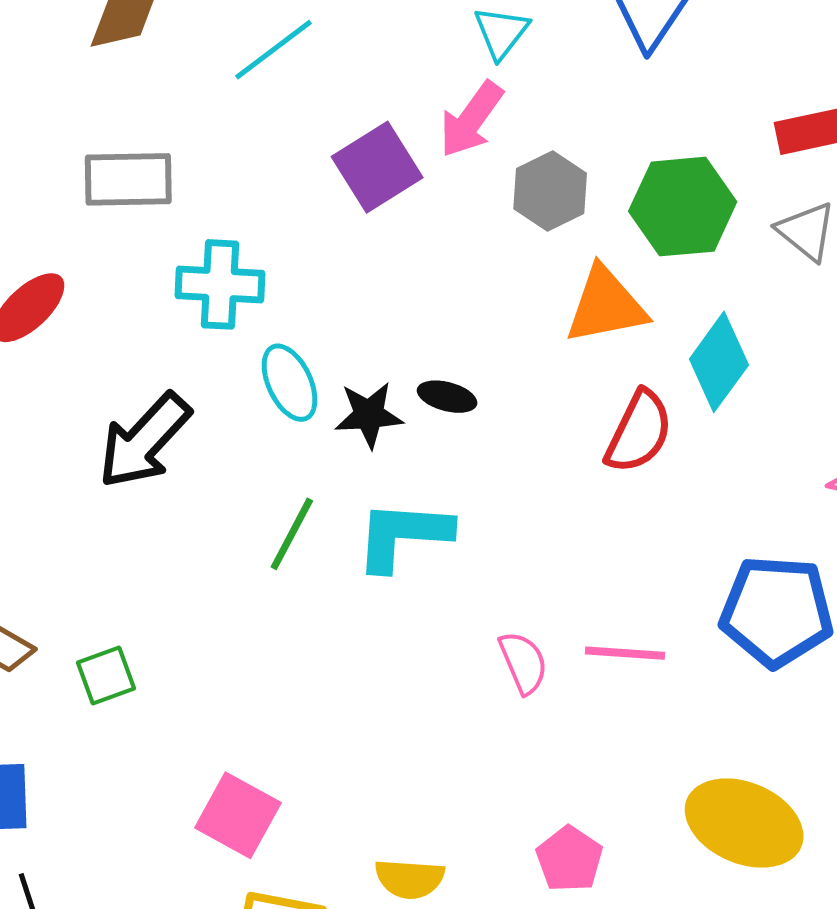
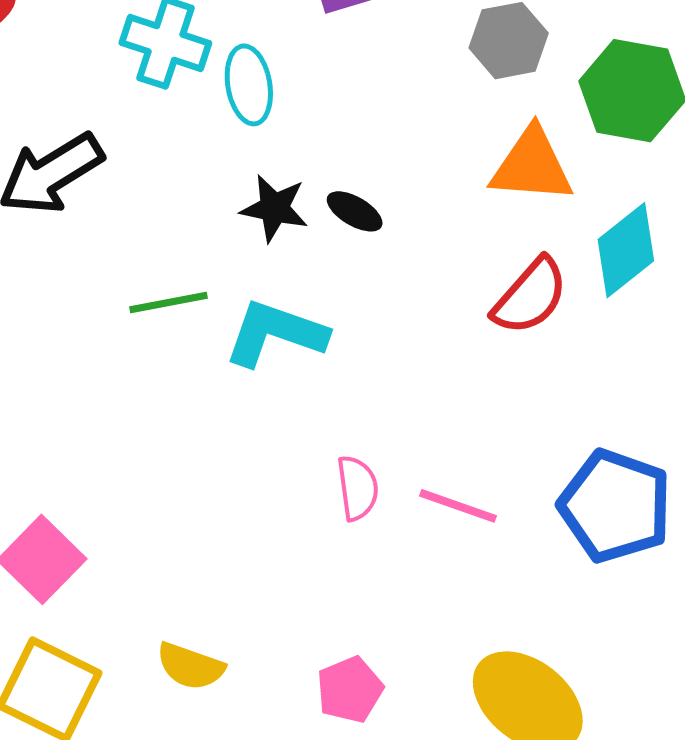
cyan ellipse: (290, 383) -> (249, 85), moved
green line: (292, 534) -> (169, 302), turned 36

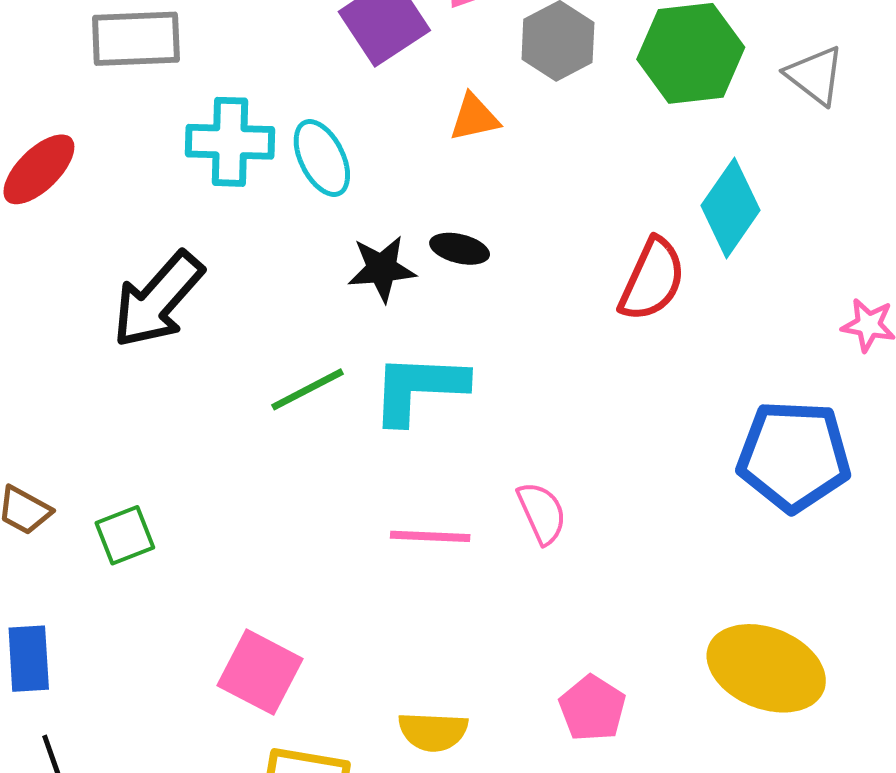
orange triangle: (532, 166) -> (474, 118), moved, size x0.6
pink line: (458, 506) -> (430, 536), moved

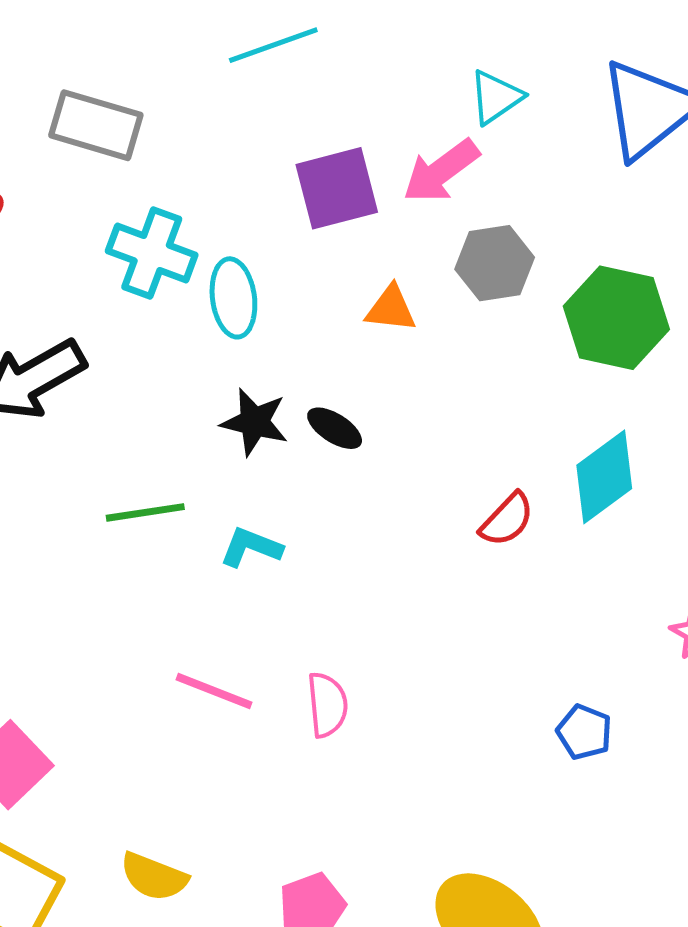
red semicircle: (652, 280) -> (507, 520), size x0.7
cyan L-shape: (419, 388) -> (251, 547), size x0.6
blue pentagon: (794, 456) -> (584, 732), size x0.5

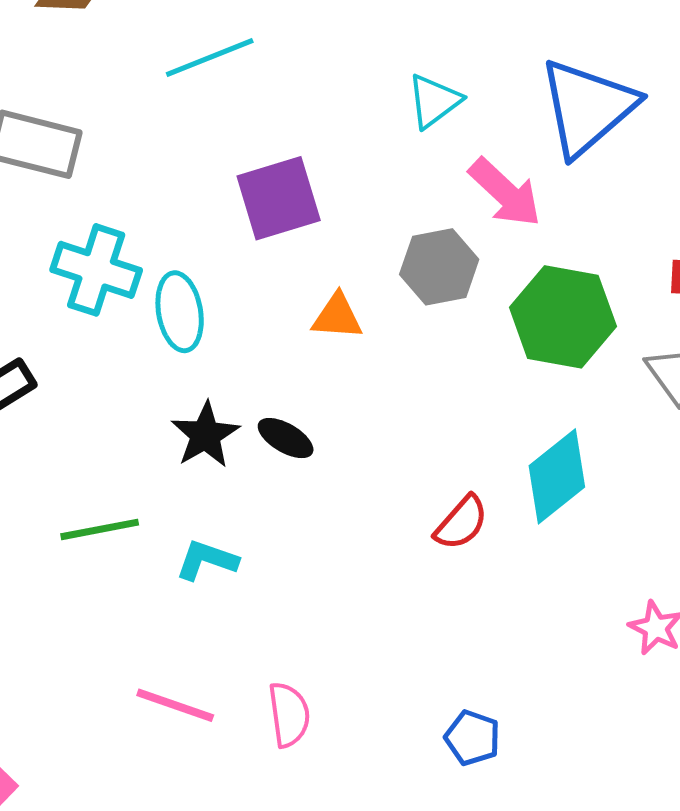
pink arrow: (441, 171) -> (505, 193), moved, turned -98
black star: (254, 422) -> (205, 435), turned 30
blue pentagon: (584, 732) -> (472, 738), moved

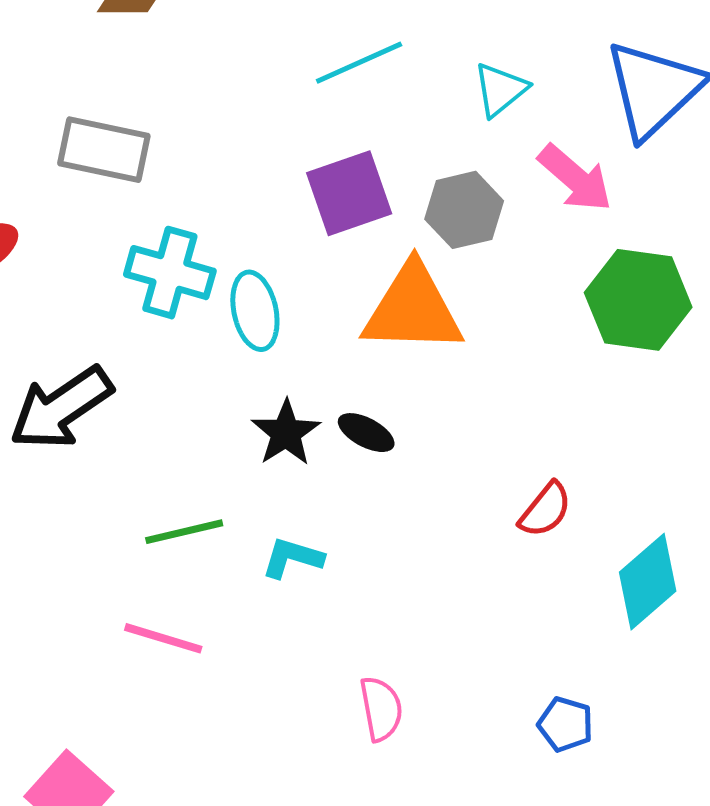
cyan line: (210, 57) -> (359, 63), moved
gray hexagon: (439, 267) -> (464, 210), moved
orange triangle: (337, 317) -> (413, 309), size x2.0
cyan diamond: (557, 476) -> (648, 582), moved
pink line: (175, 705) -> (163, 638), moved

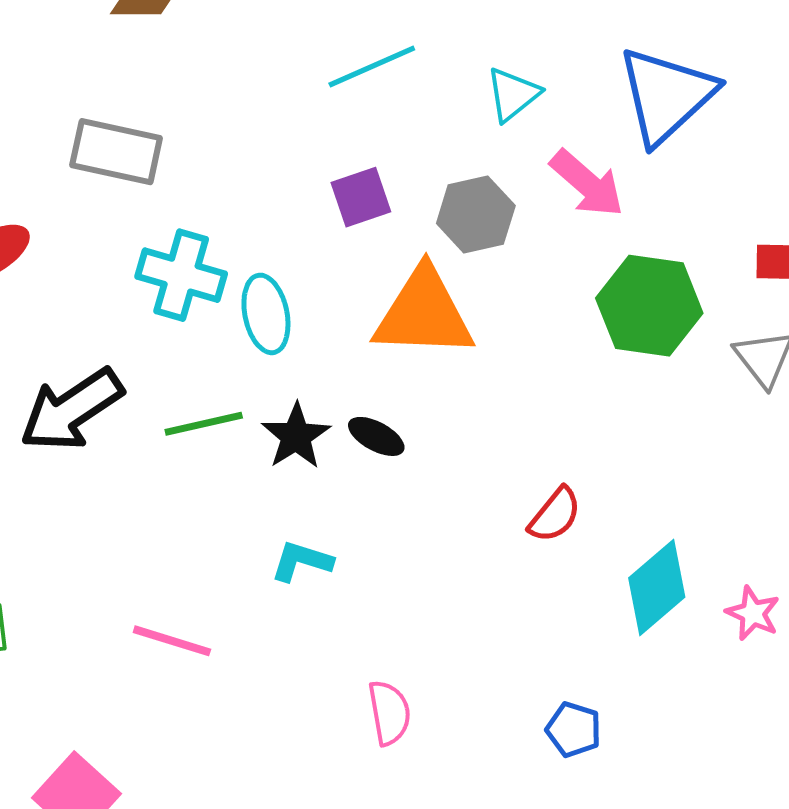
purple square: (349, 193) -> (361, 197), size x0.7
green line: (184, 532) -> (204, 424), moved

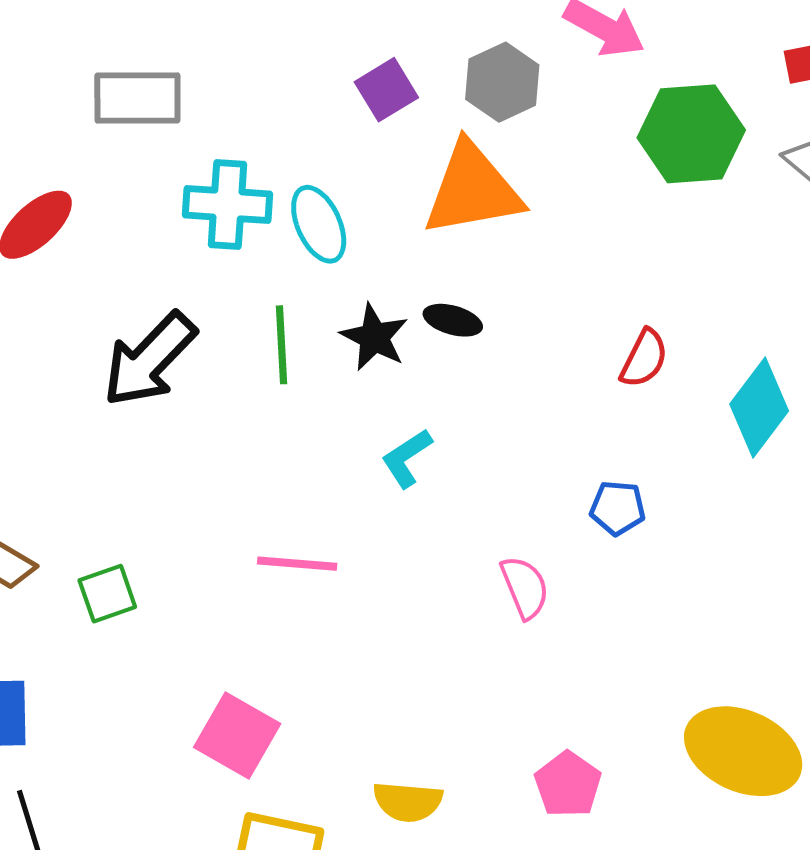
green line: (204, 424) -> (282, 345), turned -68
cyan L-shape: (302, 561) -> (407, 458), turned -38
blue pentagon: (574, 730) -> (618, 508), moved

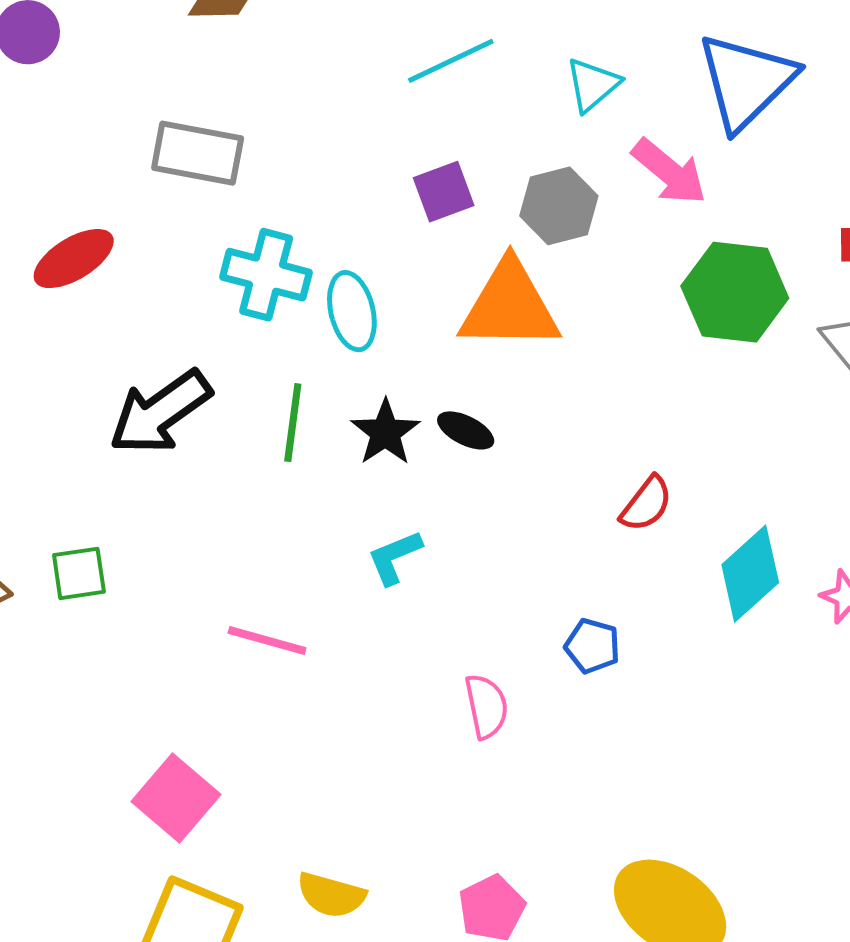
green square: (107, 594) -> (79, 573), moved

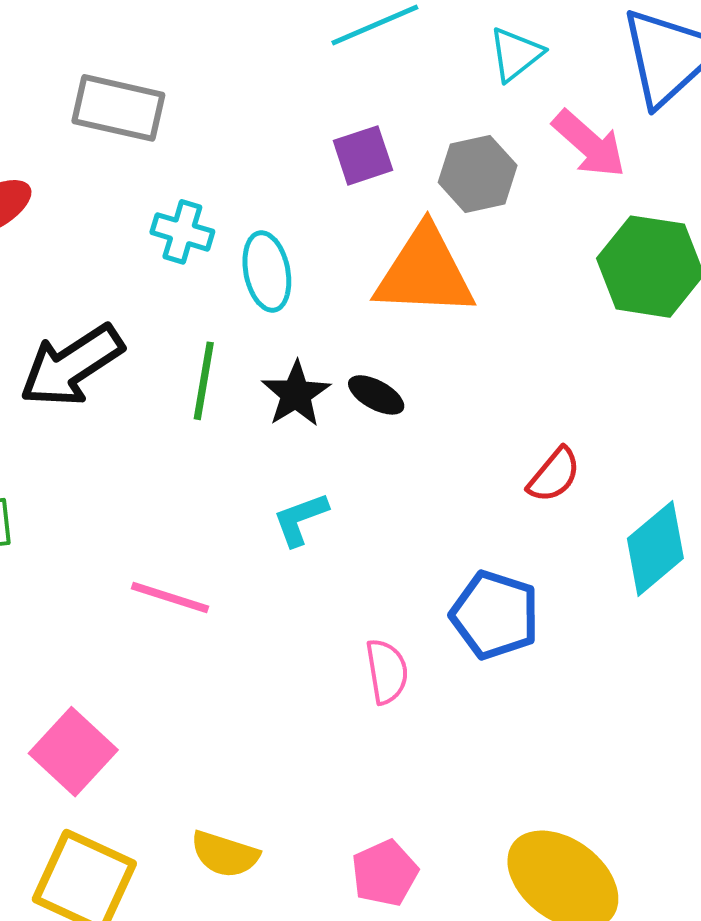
cyan cross: (266, 275) -> (182, 232), size x0.7
blue pentagon: (592, 646) -> (495, 615), size x1.6

